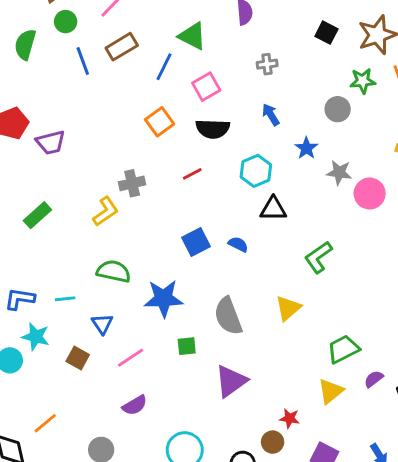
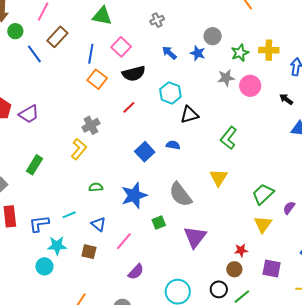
blue line: (164, 67) -> (91, 54), moved
green star: (363, 81) -> (240, 53), moved
blue star: (306, 148) -> (198, 53), moved
green semicircle: (114, 271) -> (96, 187), size x0.6

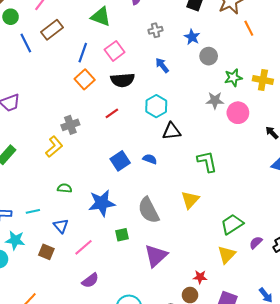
blue star: (198, 53) -> (192, 37), moved
green L-shape: (229, 138) -> (207, 162), turned 120

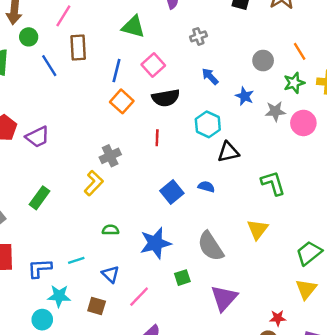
orange line: (249, 28) -> (300, 51), moved
brown rectangle: (52, 30) -> (78, 47), turned -50
blue star: (192, 37) -> (245, 96), moved
red line: (112, 113) -> (157, 138), turned -48

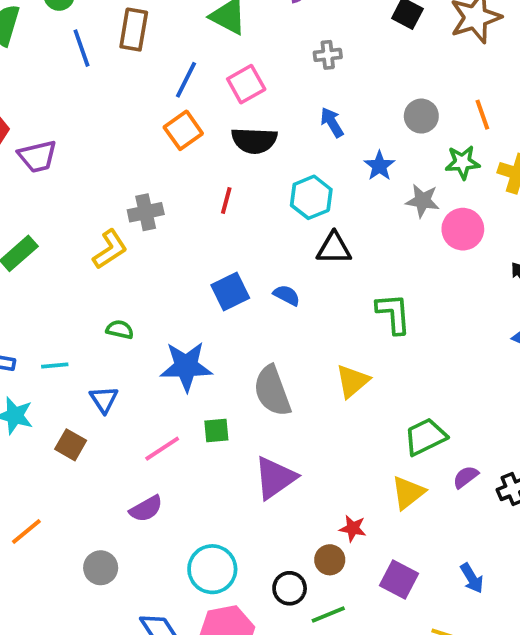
pink line: (139, 297) -> (162, 449), moved

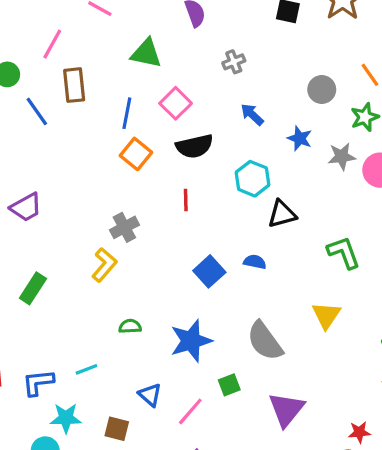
blue triangle: (104, 399) -> (150, 395), moved

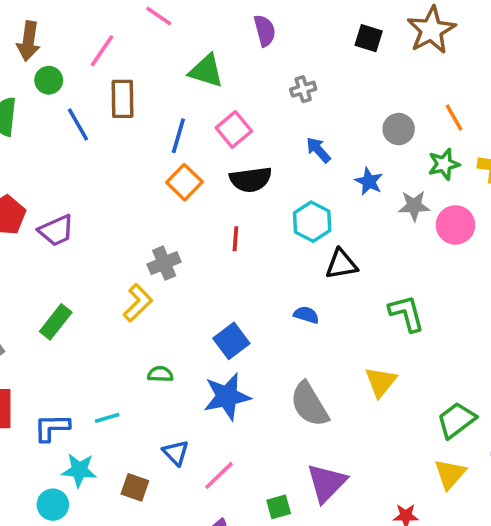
blue square: (209, 271) -> (231, 341), moved
green square: (229, 385) -> (279, 507), moved

